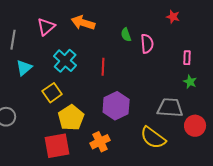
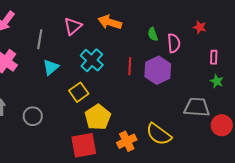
red star: (173, 17) -> (200, 27), moved
purple hexagon: (116, 106) -> (158, 70), moved
yellow semicircle: (153, 138) -> (159, 134), moved

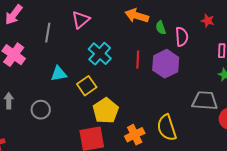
orange arrow: (110, 22) -> (137, 16), moved
cyan triangle: (51, 67) -> (59, 74), moved, turned 30
yellow semicircle: (159, 134) -> (167, 128), turned 36

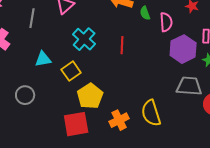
purple hexagon: (166, 64) -> (183, 49), moved

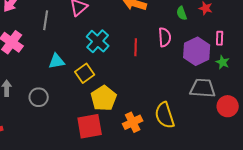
green semicircle: (145, 13) -> (182, 13), moved
pink semicircle: (166, 22) -> (165, 37), moved

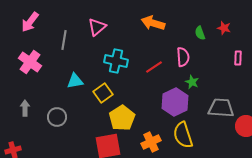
cyan cross: (98, 41) -> (116, 61), turned -30
red line: (136, 47) -> (154, 67), turned 54
purple hexagon: (197, 51) -> (175, 102), moved
green star: (223, 62) -> (192, 82), moved

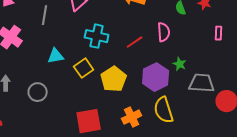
green star: (192, 82) -> (180, 64), moved
yellow pentagon: (122, 118) -> (114, 79), moved

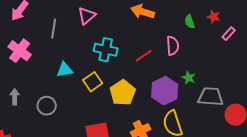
pink rectangle: (219, 33) -> (229, 34), moved, turned 40

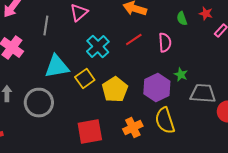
cyan cross: (106, 50) -> (98, 46), turned 35
red line: (144, 56) -> (134, 40), moved
cyan triangle: (65, 70) -> (57, 66), size x1.5
gray circle: (47, 106) -> (39, 102), size x1.5

